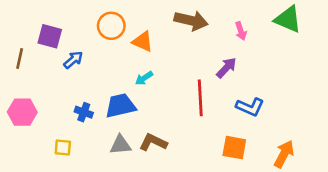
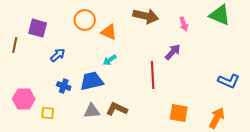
blue arrow: (73, 60) -> (58, 55), moved
blue L-shape: (250, 107) -> (229, 81), moved
pink hexagon: (22, 112) -> (24, 99), moved

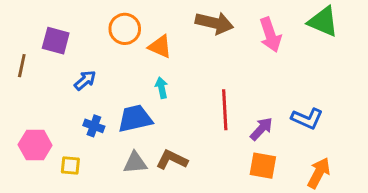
pink arrow: (184, 24) -> (270, 35), size x1.6
purple arrow: (173, 52) -> (261, 129), moved
cyan arrow: (110, 60) -> (162, 88), turned 112
blue L-shape: (229, 81) -> (307, 119), moved

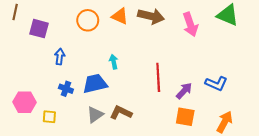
orange triangle: (160, 47) -> (120, 16), moved
brown line: (22, 66) -> (15, 12), moved
blue arrow: (85, 80) -> (60, 57), turned -42
gray triangle: (135, 163) -> (95, 115), turned -30

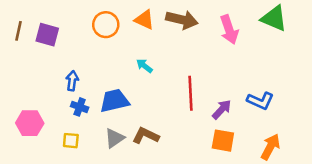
brown line: (15, 12) -> (18, 31), moved
blue arrow: (60, 57) -> (72, 81), moved
cyan arrow: (114, 62) -> (144, 66), moved, turned -40
yellow square: (49, 117) -> (71, 141), moved

